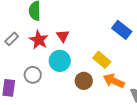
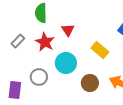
red triangle: (63, 36) -> (68, 30), moved
yellow rectangle: (102, 60) -> (100, 50), moved

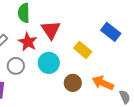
red triangle: (68, 30) -> (51, 30), size x1.5
gray circle: (39, 77) -> (16, 66), moved

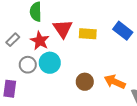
yellow rectangle: (83, 50) -> (88, 34), moved, turned -36
cyan circle: (49, 63) -> (50, 63), moved

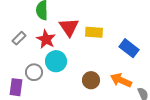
blue rectangle: (123, 31) -> (129, 48), moved
gray circle: (28, 65) -> (34, 72), moved

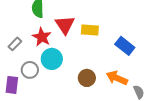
gray rectangle: (19, 38) -> (15, 44), moved

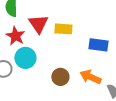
blue rectangle: (125, 46) -> (98, 45), turned -30

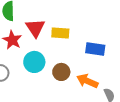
cyan circle: (25, 58) -> (34, 62), moved
brown circle: (60, 77) -> (61, 72), moved

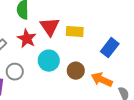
blue rectangle: (95, 49) -> (110, 48), turned -60

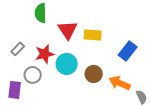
red star: (27, 39) -> (45, 54), moved, turned 30

